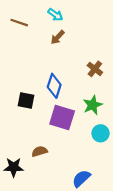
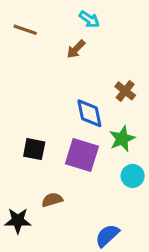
cyan arrow: (55, 15) -> (89, 19), moved
blue diamond: (54, 86) -> (89, 113), moved, turned -30
black square: (26, 101) -> (34, 149), moved

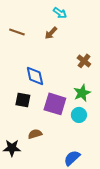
brown line: (25, 30) -> (17, 32), moved
blue diamond: (89, 113) -> (35, 76), moved
cyan circle: (133, 176) -> (79, 115), moved

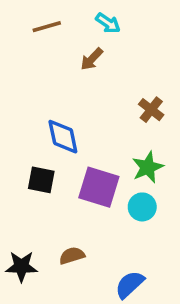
brown line: (17, 32) -> (47, 27), moved, turned -35
brown semicircle: (35, 134) -> (72, 256), moved

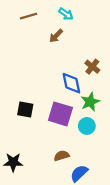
blue diamond: (63, 137) -> (71, 83), moved
brown semicircle: (72, 256) -> (62, 156), moved

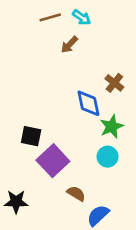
brown line: (29, 16) -> (50, 17), moved
purple square: (60, 114) -> (53, 161), moved, turned 30
brown semicircle: (62, 156) -> (76, 193), turned 48

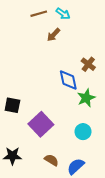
black square: (31, 136) -> (12, 105), moved
cyan circle: (108, 157) -> (83, 132), moved
brown semicircle: (76, 193) -> (51, 160), moved

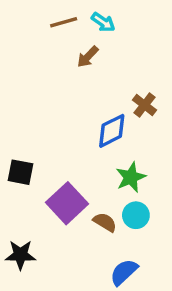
blue diamond: (68, 80) -> (112, 131), turned 75
green star: (86, 98) -> (131, 177), moved
brown semicircle: (51, 160) -> (105, 222), moved

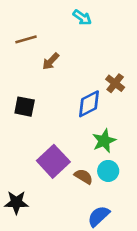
brown line: (64, 22) -> (26, 39), moved
brown arrow: (88, 57) -> (51, 61), moved
black square: (20, 172) -> (25, 107), moved

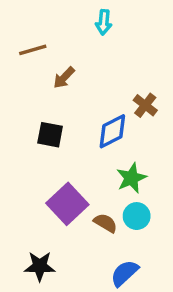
cyan arrow: (82, 17) -> (104, 22), turned 60
black square: (25, 107) -> (50, 135), moved
black star: (16, 202) -> (40, 266), moved

